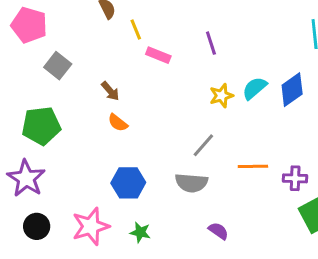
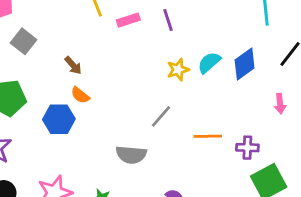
pink rectangle: (158, 55) -> (128, 20), moved, turned -40
blue hexagon: (128, 183) -> (59, 119), moved
gray semicircle: (191, 183) -> (131, 155), moved

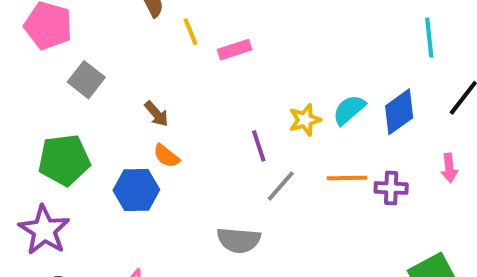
purple line: (168, 20) -> (259, 146), moved
orange line: (208, 136) -> (347, 178), moved
purple cross: (247, 148) -> (391, 188), moved

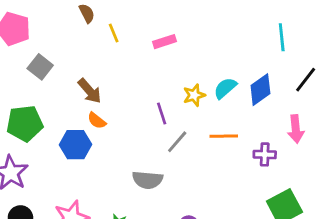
pink rectangle: (235, 50) -> (164, 42), moved
brown arrow: (156, 114) -> (90, 91), size x1.4
pink arrow: (449, 168) -> (296, 129), size x1.4
purple cross: (391, 188) -> (265, 154), moved

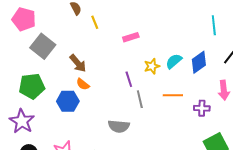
pink rectangle: (164, 42) -> (131, 37), moved
gray square: (40, 67) -> (43, 46), size x1.4
gray line: (177, 142) -> (140, 99), turned -54

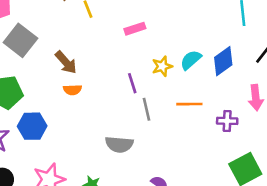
orange semicircle: (83, 84) -> (72, 90), turned -40
blue hexagon: (68, 101) -> (32, 126), moved

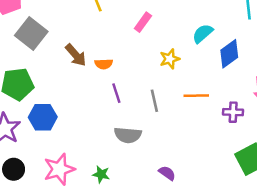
pink rectangle: (135, 29) -> (143, 22), turned -36
cyan semicircle: (191, 60) -> (203, 33), moved
purple line: (132, 83) -> (116, 93), moved
orange semicircle: (72, 90) -> (104, 64), moved

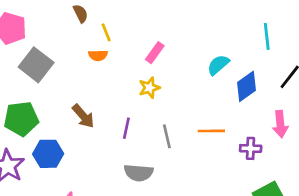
brown arrow: (76, 55) -> (83, 116), moved
yellow star: (170, 59) -> (149, 88), moved
orange semicircle: (104, 64) -> (98, 55), moved
purple line: (116, 93) -> (126, 128), turned 30

